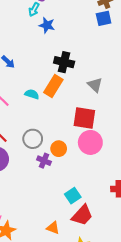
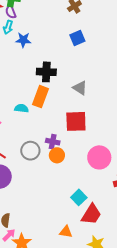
blue square: (104, 18) -> (77, 38), moved
pink circle: (90, 142) -> (99, 157), moved
purple cross: (44, 161) -> (53, 142), moved

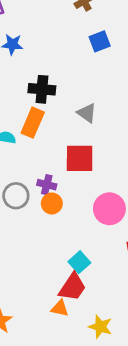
blue square: (77, 38) -> (100, 41), moved
red trapezoid: (91, 214) -> (72, 287), moved

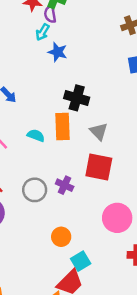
gray triangle: (87, 113) -> (99, 131), moved
orange rectangle: (33, 123) -> (63, 126), turned -36
orange circle: (52, 203) -> (61, 237), moved

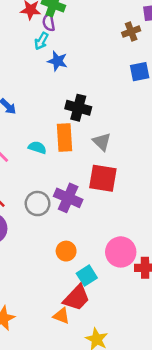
purple cross: (65, 185) -> (68, 198), size x1.5
pink circle: (117, 218) -> (121, 252), moved

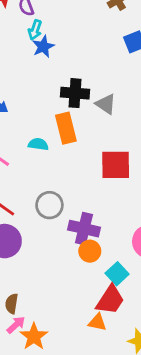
cyan arrow: (41, 41) -> (35, 30), moved
blue star: (57, 61) -> (43, 47), turned -30
gray triangle: (102, 142) -> (106, 104), moved
purple cross: (68, 198) -> (84, 229), moved

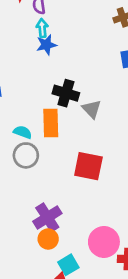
cyan arrow: (35, 30) -> (42, 28), turned 144
gray circle: (49, 205) -> (26, 155), moved
purple cross: (84, 229) -> (47, 217), turned 32

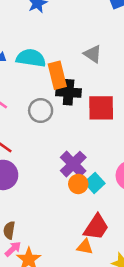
black cross: (66, 93) -> (69, 92), moved
cyan semicircle: (23, 132) -> (31, 58), moved, size x1.6
cyan square: (68, 265) -> (95, 183), moved

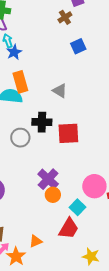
orange rectangle: (57, 75) -> (20, 82), moved
cyan square: (95, 183) -> (77, 207), moved
orange triangle: (85, 247) -> (36, 241), moved, turned -32

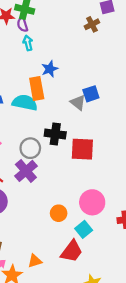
blue square: (78, 46) -> (91, 94), moved
blue star: (14, 52) -> (50, 69), moved
purple cross: (48, 179) -> (26, 171), moved
pink circle: (94, 186) -> (92, 202), moved

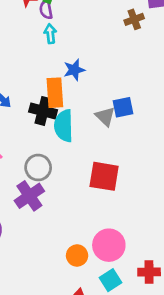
cyan semicircle: (25, 103) -> (64, 126), moved, turned -110
black cross: (55, 134) -> (43, 111), moved
orange circle: (59, 213) -> (77, 256), moved
cyan square: (84, 229) -> (110, 280), moved

